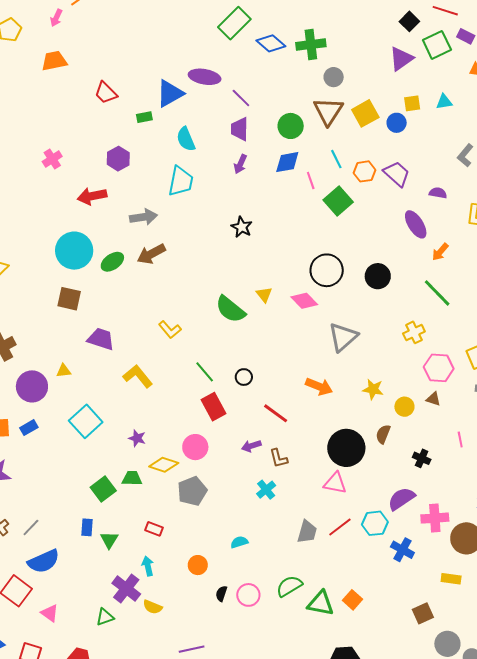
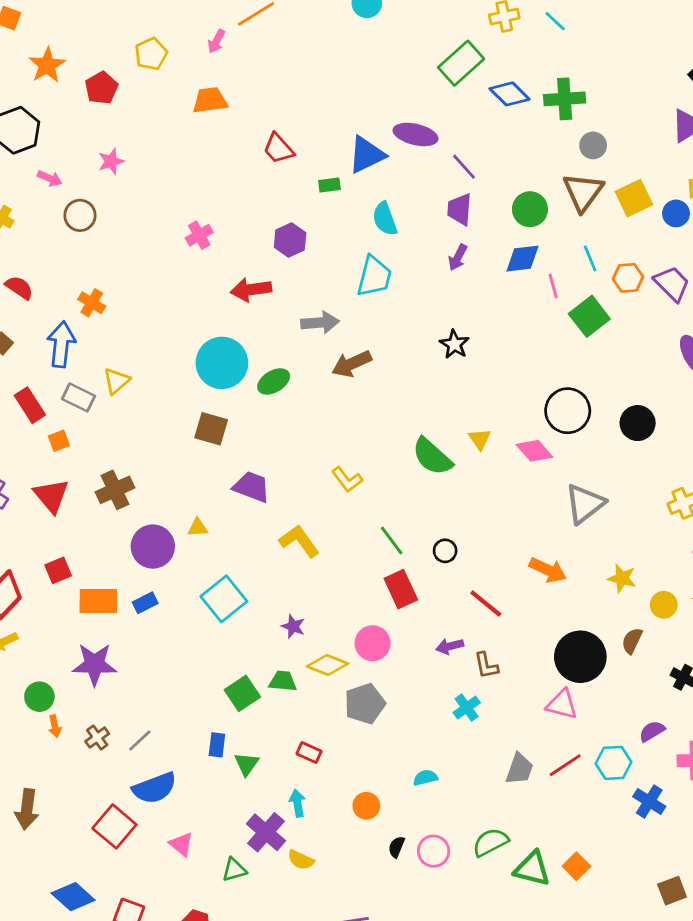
brown arrow: (151, 254) -> (352, 364), moved
purple semicircle: (401, 499) -> (652, 731), size x0.7
pink triangle: (50, 613) -> (181, 844), moved

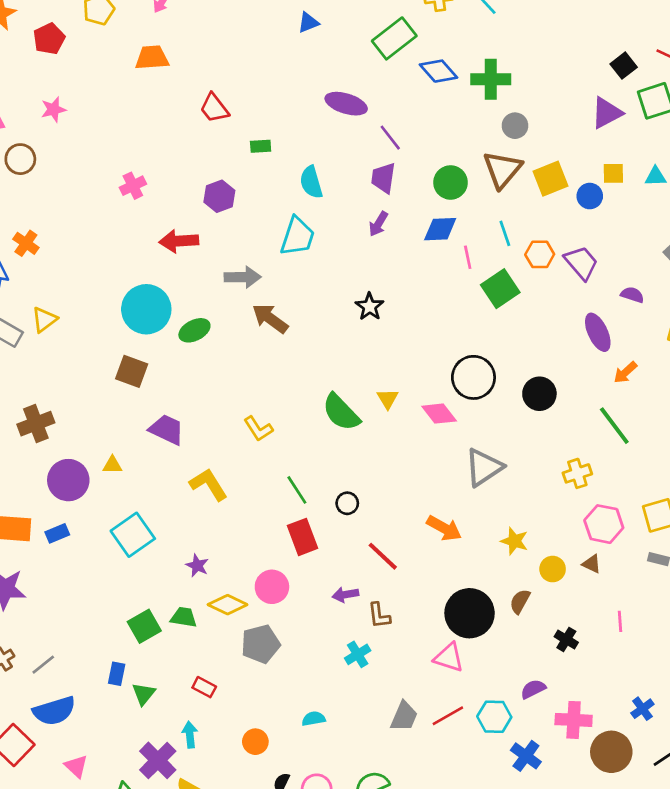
blue triangle: (366, 155) -> (308, 23), moved, size x0.6
brown arrow: (352, 364) -> (270, 318), turned 57

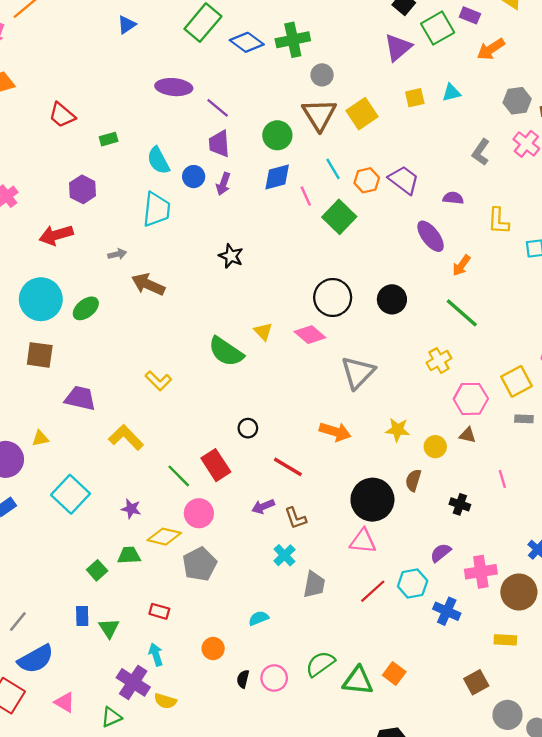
blue circle: (590, 196) -> (194, 177), moved
gray arrow: (243, 277) -> (117, 254), size x0.6
green line: (297, 490) -> (179, 476), moved
green square: (144, 626) -> (97, 570), size x0.7
gray trapezoid: (404, 716) -> (314, 585), moved

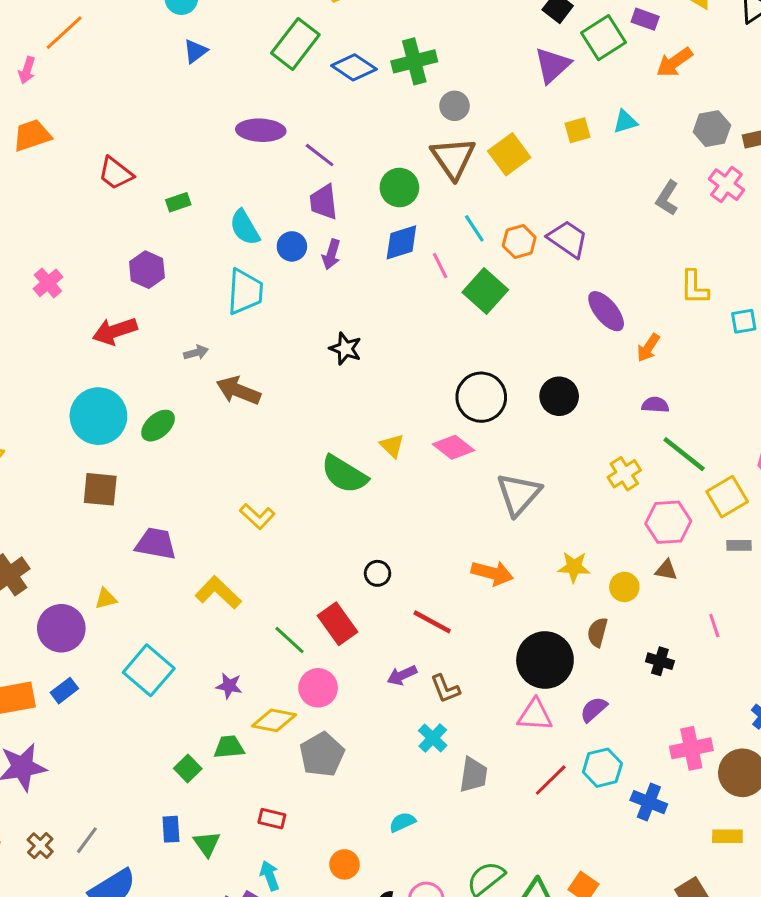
purple semicircle: (453, 198) -> (655, 405), moved
green line: (462, 313) -> (684, 454), moved
purple semicircle: (441, 553) -> (594, 709), moved

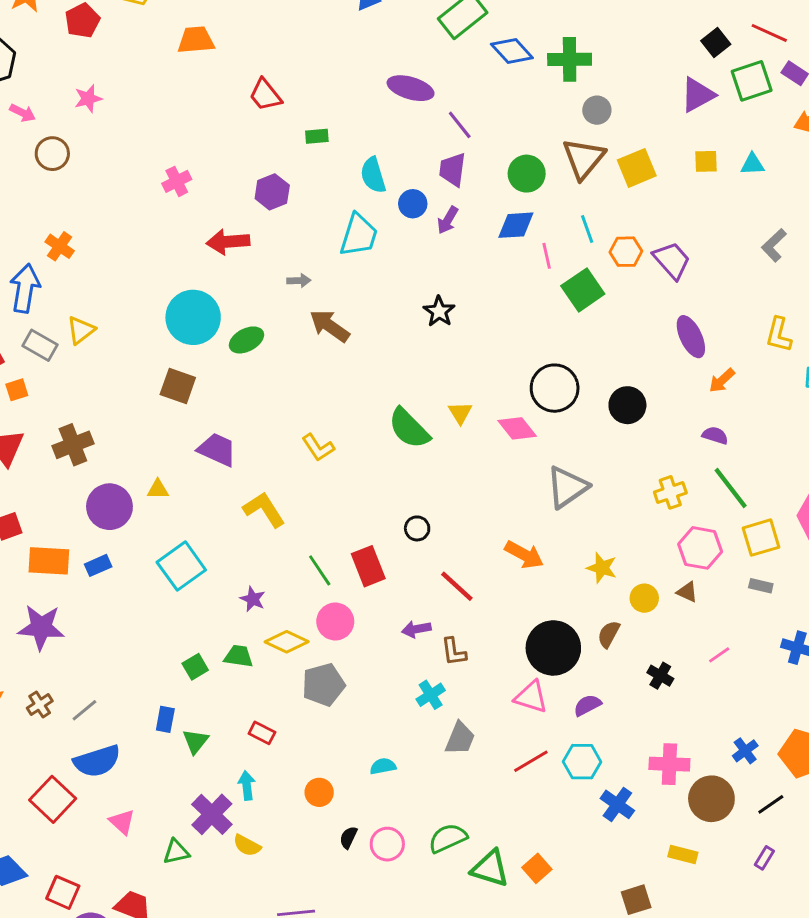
pink line: (714, 626) -> (719, 655), turned 60

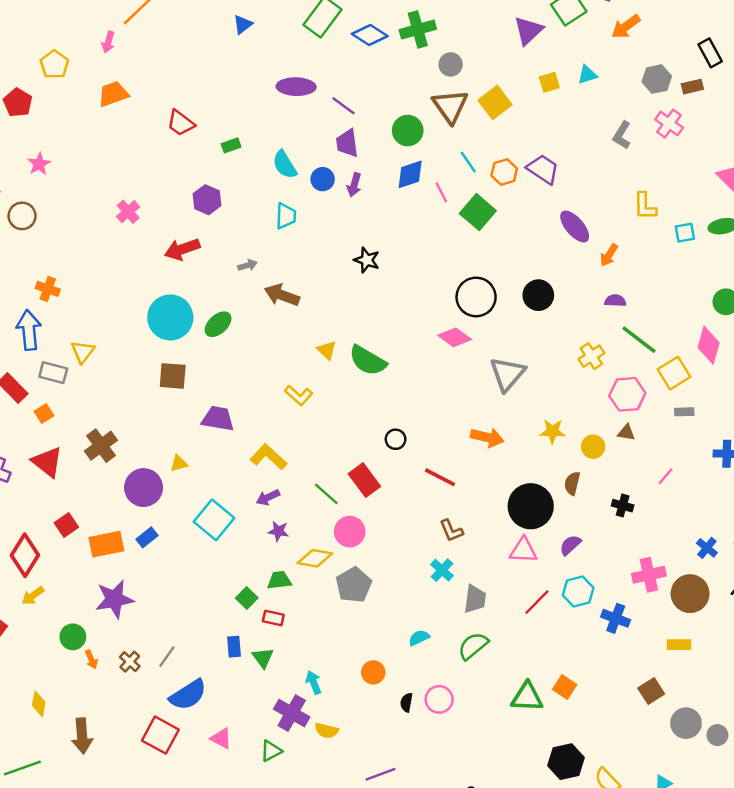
cyan trapezoid: (359, 235) -> (286, 216), size x0.7
yellow triangle: (460, 413) -> (327, 350), moved
purple arrow: (416, 629) -> (268, 497), moved
red rectangle: (262, 733) -> (273, 618), moved
green semicircle: (448, 838) -> (473, 646), moved

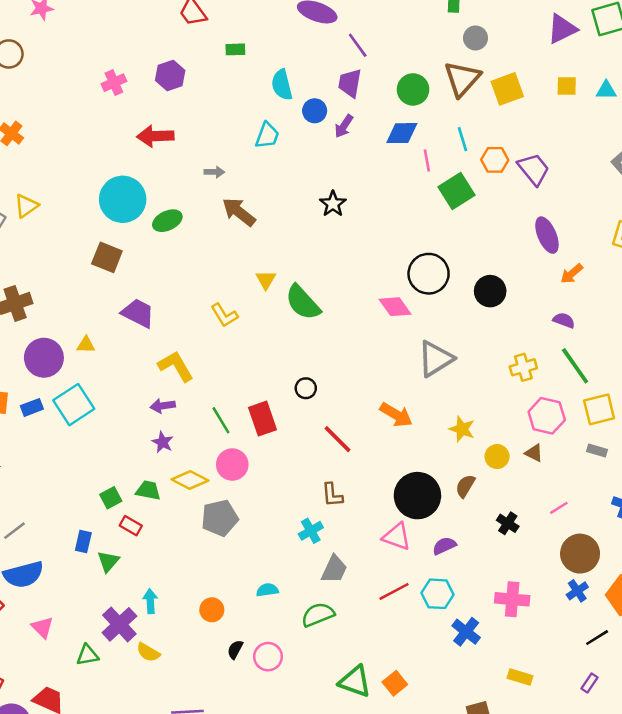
purple hexagon: (207, 200) -> (170, 75), moved
cyan square: (214, 520) -> (74, 405), moved
brown circle: (690, 594) -> (580, 554), moved

